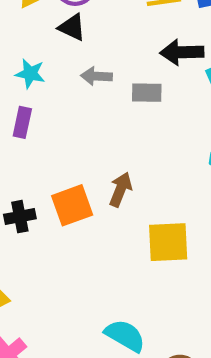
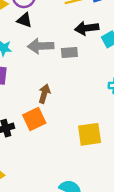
gray arrow: (96, 76) -> (41, 46), size x1.5
brown arrow: (120, 189) -> (44, 94), moved

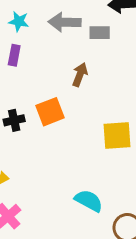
brown arrow: (44, 94) -> (80, 75), moved

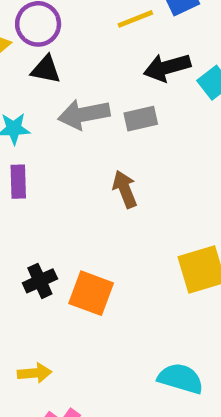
brown arrow: (80, 75) -> (125, 189), turned -30
orange square: (50, 112) -> (91, 293), moved, turned -36

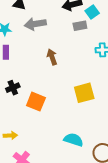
gray rectangle: (141, 119) -> (80, 26), moved
black cross: (40, 281) -> (13, 88), moved

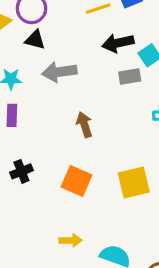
orange square: (36, 102) -> (77, 181), moved
yellow arrow: (10, 135) -> (71, 240), moved

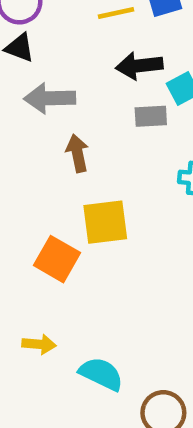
brown arrow: (84, 125) -> (77, 153), moved
yellow square: (134, 182) -> (105, 222), moved

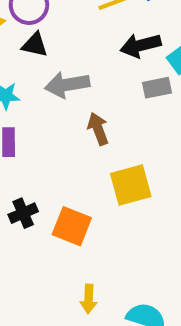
orange square: (57, 259) -> (72, 226), moved
yellow arrow: (39, 344) -> (89, 299), turned 96

